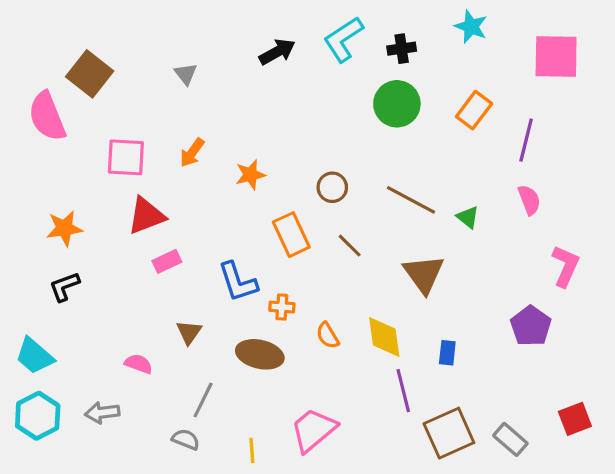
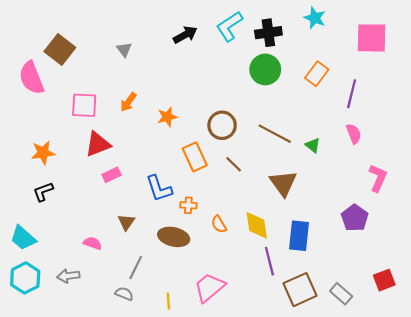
black cross: (402, 49) -> (268, 33), size x1.4
brown circle: (332, 187) -> (222, 125), size x1.4
blue rectangle: (447, 353) -> (299, 236), size x1.8

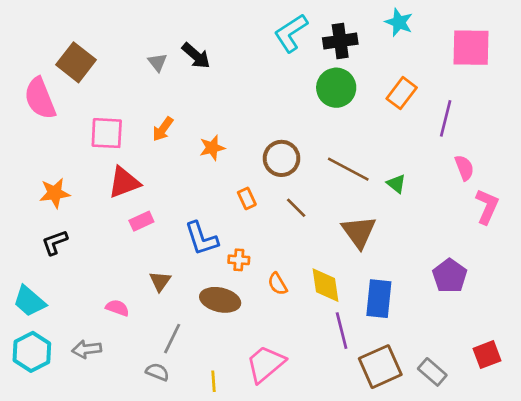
black arrow: (185, 35) -> (196, 56), moved, turned 70
pink semicircle: (354, 134) -> (464, 168), moved
orange rectangle: (195, 157) -> (247, 198), size x0.6
pink L-shape: (378, 178) -> (487, 206), moved

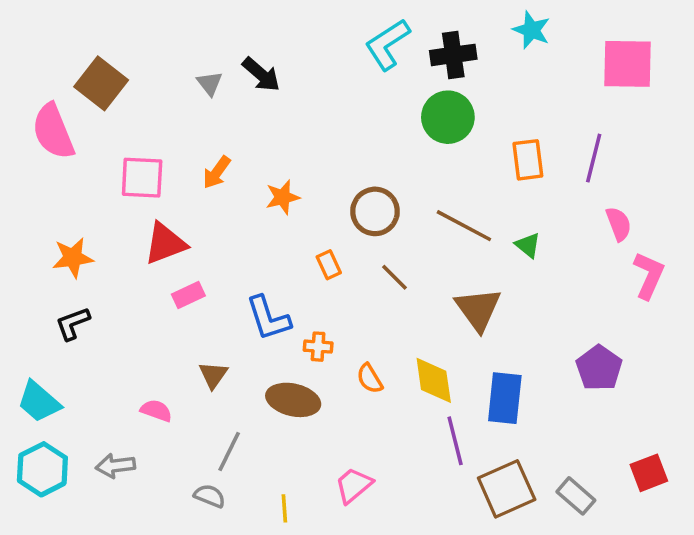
orange rectangle: (402, 93) -> (528, 160), moved, turned -44
pink trapezoid: (265, 364) -> (354, 485), size x0.7

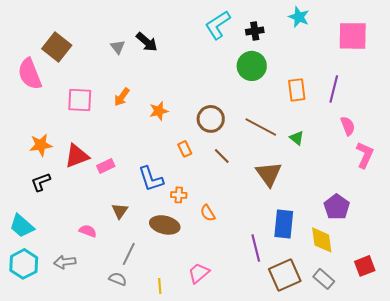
black cross: (453, 55) -> (255, 31), size x0.7
red triangle: (165, 243) -> (77, 156), moved
yellow diamond: (434, 380) -> (322, 240), moved

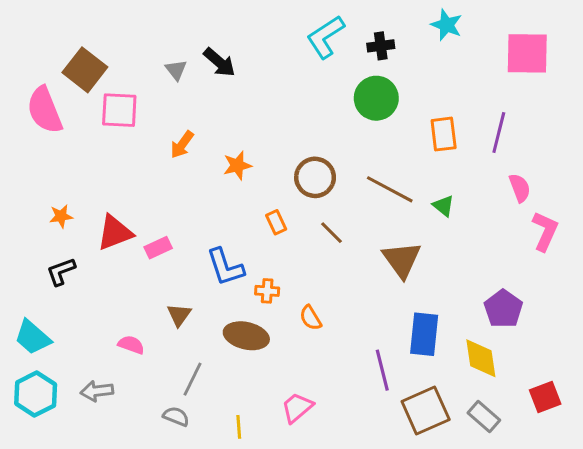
pink square: (80, 100) -> (119, 110), moved
orange star: (41, 145) -> (61, 216), size x0.7

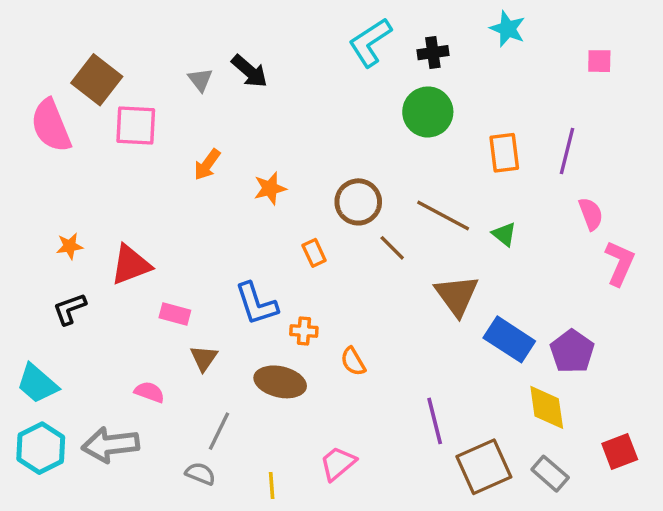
pink square: (527, 53) -> (599, 61), size x0.5
brown line: (331, 233) -> (392, 248), moved
pink rectangle: (158, 248) -> (175, 314), moved, turned 40
blue rectangle: (424, 334) -> (509, 339), moved, turned -63
gray arrow: (97, 391) -> (110, 445), size x1.5

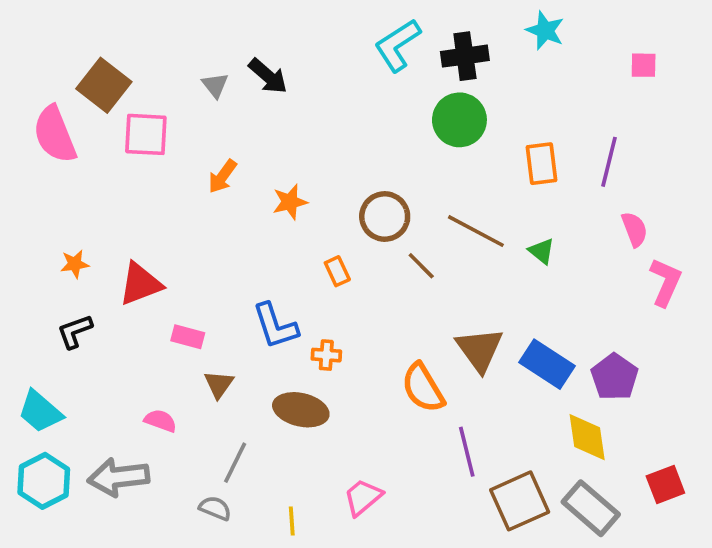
black cross: (433, 53) -> (465, 56), size x1.4
brown triangle: (457, 295) -> (480, 350), moved
orange semicircle: (353, 362) -> (423, 388), moved, size x1.6
gray rectangle: (550, 474) -> (591, 508), size x1.4

